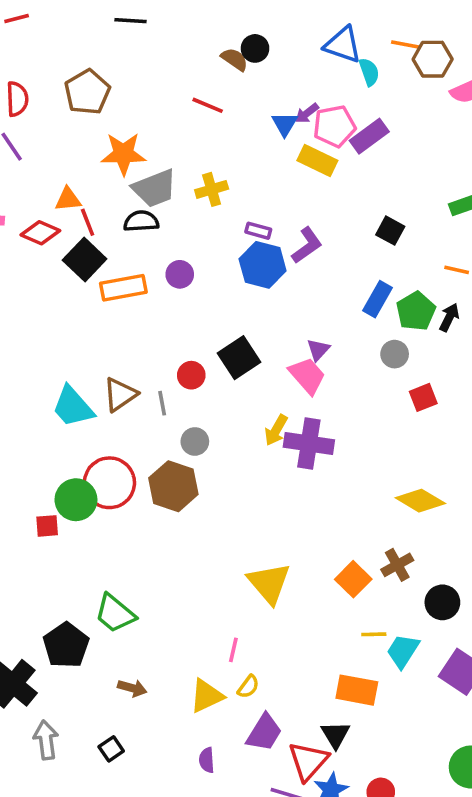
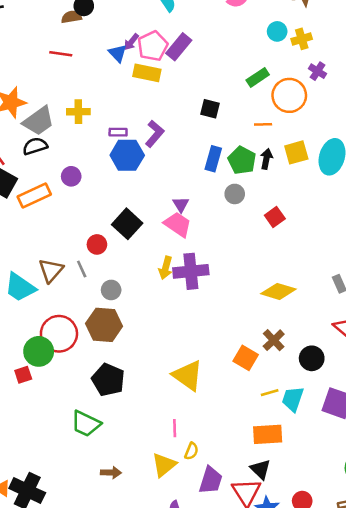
brown semicircle: (235, 59) -> (71, 17), turned -30
yellow cross: (212, 189) -> (78, 112), turned 30
red square: (423, 397) -> (275, 217), moved
black pentagon: (66, 645) -> (108, 380), moved

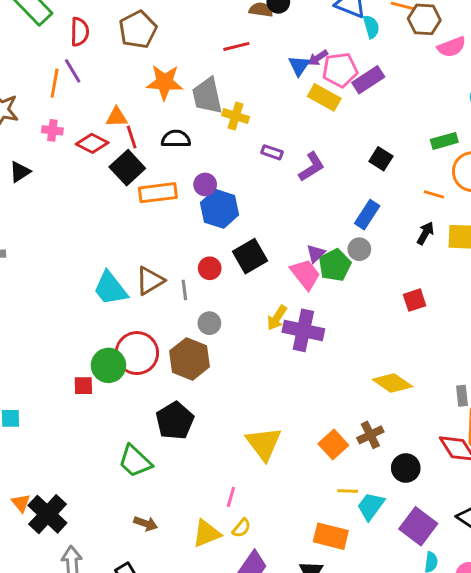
red line: (61, 54) -> (236, 46), turned -40
gray trapezoid: (39, 121) -> (207, 96), moved, turned 96
blue hexagon: (127, 155) -> (220, 209), moved
green pentagon: (242, 160) -> (335, 265), moved
gray circle: (235, 194) -> (359, 249), moved

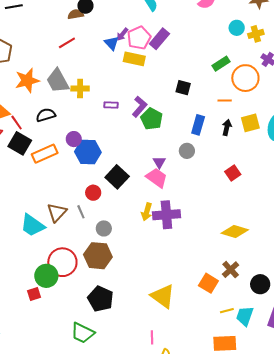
blue rectangle: (367, 215) -> (198, 125), moved
green pentagon: (335, 265) -> (152, 119), moved

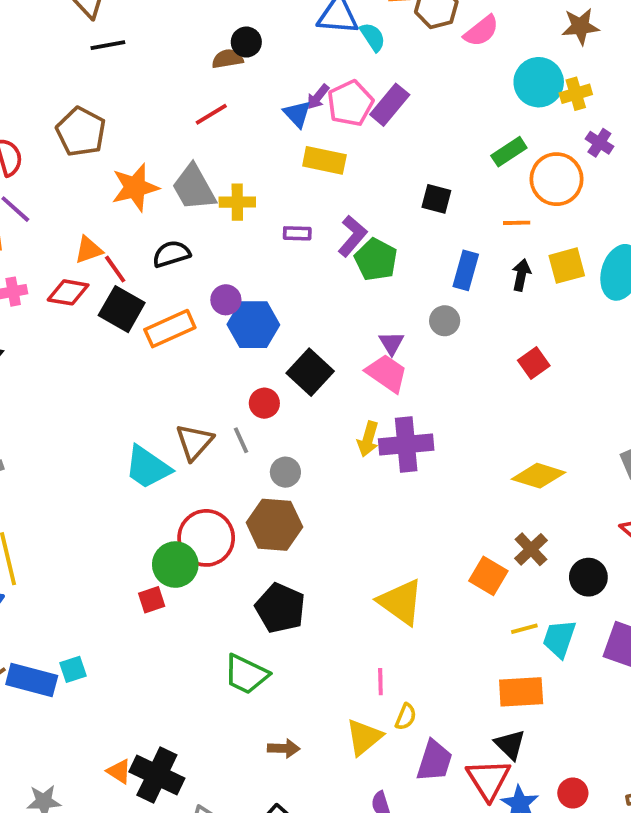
cyan circle: (237, 28) -> (539, 82), size x1.6
yellow rectangle: (134, 59) -> (324, 160), moved

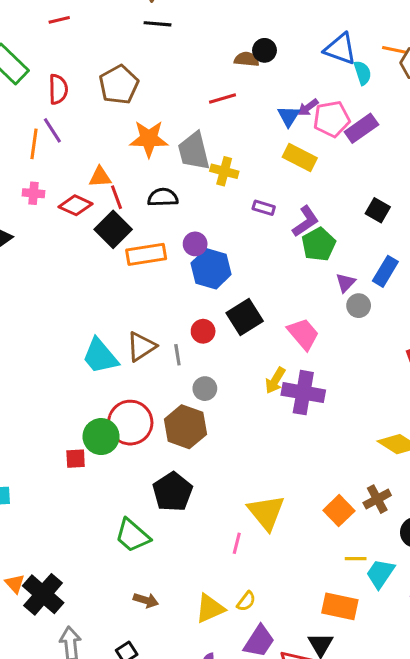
purple triangle: (392, 343) -> (346, 283), moved
pink line: (380, 682) -> (237, 543), moved

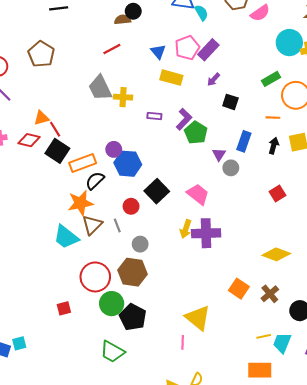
purple arrow: (308, 107) -> (213, 80), moved
orange star: (149, 139) -> (80, 203), moved
black semicircle: (163, 197) -> (95, 181), moved, turned -30
green circle: (101, 437) -> (112, 304), moved
orange square: (339, 511) -> (239, 289), moved

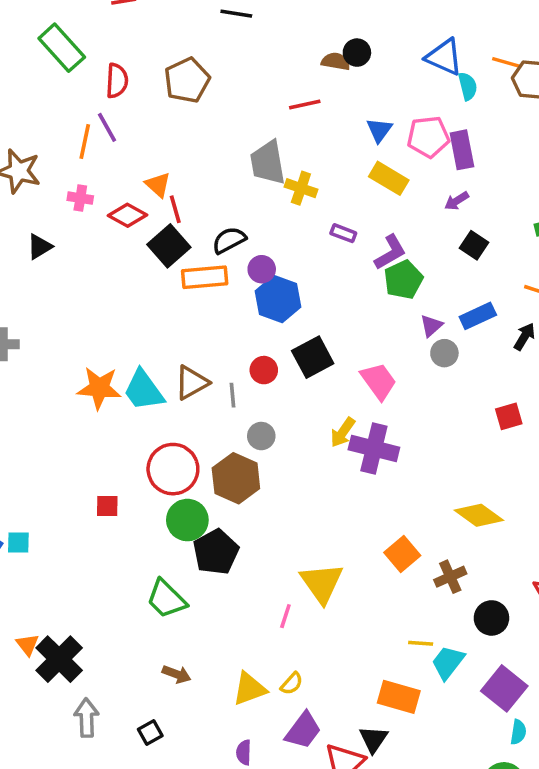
purple rectangle: (208, 50) -> (462, 150), turned -70
orange triangle: (41, 118) -> (158, 185), turned 42
blue rectangle: (244, 141) -> (478, 316), turned 30
black semicircle: (95, 181) -> (229, 240), moved
orange star: (80, 203) -> (99, 388), moved

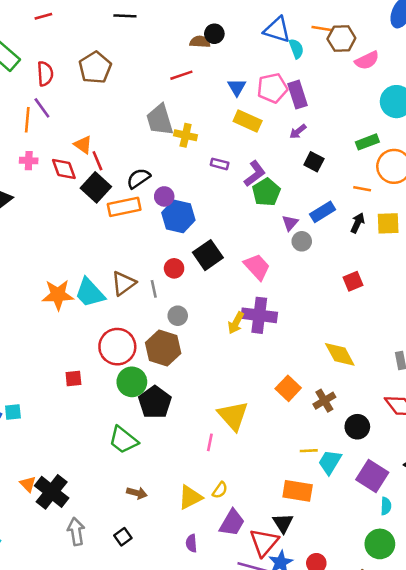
red diamond: (128, 215) -> (64, 169), turned 48
yellow arrow: (343, 432) -> (236, 323), moved
yellow diamond: (479, 515) -> (340, 354), turned 32

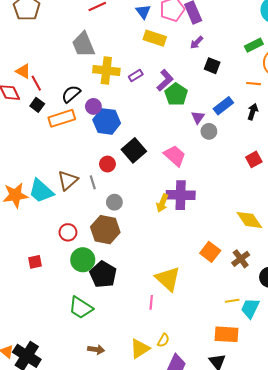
yellow cross: (186, 135) -> (106, 71), moved, size x1.4
purple rectangle: (220, 164) -> (136, 75), turned -40
black square: (96, 187) -> (37, 105), size x0.6
red circle: (117, 347) -> (68, 232), size x0.6

